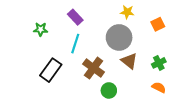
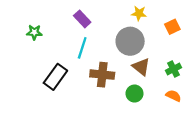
green star: (41, 29) -> (34, 32), moved
brown cross: (94, 68) -> (102, 75), turned -30
green circle: (109, 90) -> (135, 94), moved

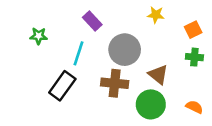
gray circle: (130, 41) -> (125, 50), moved
cyan line: (82, 48) -> (78, 53), moved
green cross: (173, 69) -> (194, 57), moved, turned 32
green circle: (135, 94) -> (151, 104), size x1.5

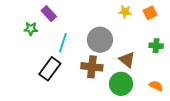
purple rectangle: (92, 21) -> (49, 14), moved
orange square: (193, 30) -> (150, 13), moved

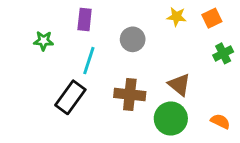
purple rectangle: (49, 14) -> (85, 20), moved, turned 49
gray circle: (100, 40) -> (133, 39), moved, size x0.7
green cross: (156, 46) -> (223, 53), moved, turned -32

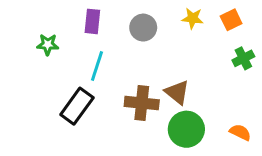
gray circle: (133, 39) -> (143, 28), moved
brown triangle: (179, 85) -> (177, 92), moved

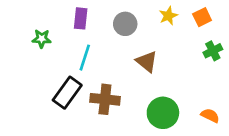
yellow star: (193, 18) -> (168, 16), turned -30
brown triangle: (177, 92) -> (147, 62), moved
brown cross: (142, 103) -> (105, 99), moved

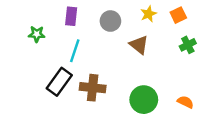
brown triangle: (147, 62) -> (139, 45), moved

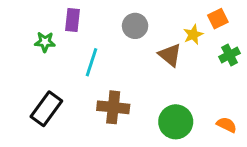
yellow star: (149, 14) -> (193, 35), moved
purple rectangle: (71, 16) -> (73, 20), moved
black rectangle: (59, 82) -> (46, 109), moved

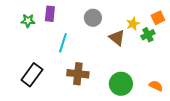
orange square: (218, 19) -> (158, 18), moved
green star: (45, 42) -> (28, 21), moved
green cross: (230, 55) -> (148, 35), moved

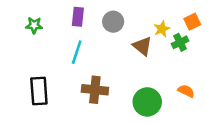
purple rectangle: (50, 14) -> (78, 17), moved
black rectangle: (32, 75) -> (39, 91), turned -40
orange semicircle: (156, 86) -> (186, 91), moved

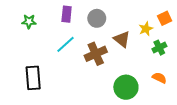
yellow star: (162, 29) -> (146, 29), moved
green cross: (180, 42) -> (159, 48), moved
cyan line: (77, 52) -> (65, 44), turned 30
brown cross: (95, 90) -> (96, 54), moved, turned -30

